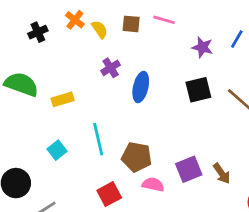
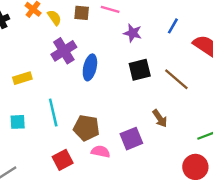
purple star: (202, 47) -> (133, 33), moved
purple cross: (111, 68) -> (64, 51), size x1.5
cyan square: (57, 150) -> (18, 122), turned 35
brown arrow: (222, 173) -> (160, 118), moved

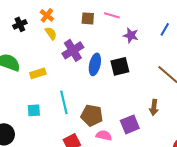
yellow semicircle: (54, 18) -> (51, 33), moved
black square: (140, 70) -> (120, 66), moved
brown arrow: (160, 118) -> (154, 107), turned 42

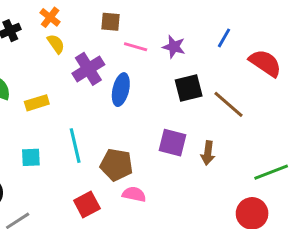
pink line: (112, 15) -> (136, 47), moved
black square: (120, 66) -> (189, 88), moved
purple square: (130, 124) -> (172, 143), moved, turned 36

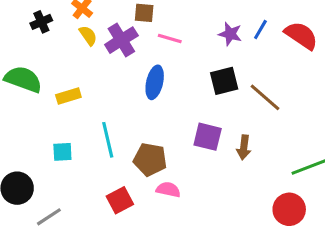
purple star: (174, 47) -> (230, 34), moved
red semicircle: (265, 63) -> (301, 35), moved
purple cross: (88, 69) -> (121, 40), moved

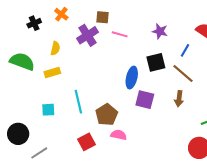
blue line: (260, 29) -> (185, 50), moved
yellow semicircle: (88, 35) -> (55, 48), moved, turned 48
blue ellipse: (155, 82) -> (132, 78), moved
brown arrow: (244, 147) -> (179, 99), moved
brown pentagon: (150, 159) -> (107, 115), turned 30

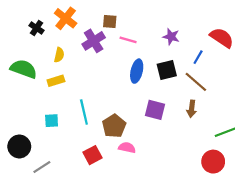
orange cross: (61, 14) -> (66, 18), size x1.5
black cross: (34, 23) -> (37, 28), turned -32
blue ellipse: (132, 78) -> (137, 71), moved

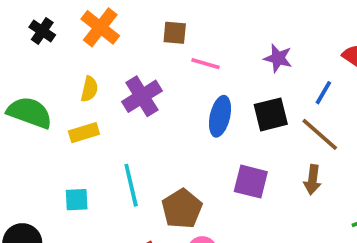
black cross: (37, 28) -> (42, 31), moved
purple cross: (94, 41) -> (142, 96), moved

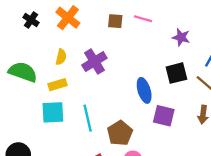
pink line: (205, 64) -> (143, 19), moved
blue ellipse: (220, 116) -> (144, 90), moved, turned -30
cyan square: (77, 200) -> (53, 112), moved, size x1.5

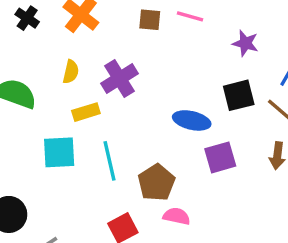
yellow rectangle: (58, 85) -> (86, 112), moved
blue ellipse: (144, 90) -> (192, 120), turned -60
purple square: (164, 116) -> (220, 157), turned -30

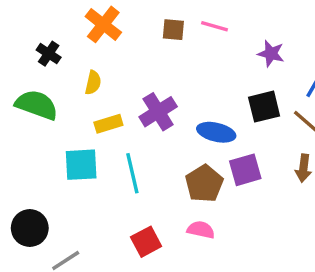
black cross: (27, 18) -> (49, 54), moved
purple cross: (120, 79) -> (158, 112), moved
brown pentagon: (156, 183) -> (204, 184), moved

